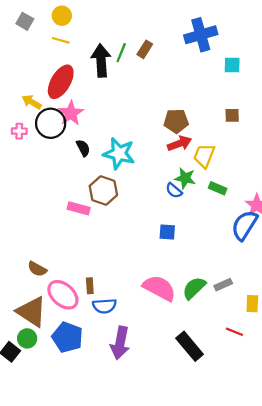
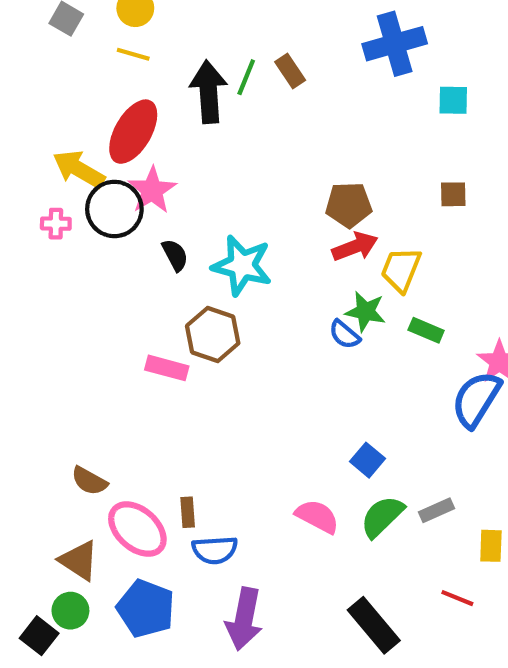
brown rectangle: (145, 49) -> (290, 71), turned -66
yellow arrow: (32, 102) -> (79, 169), size x1.4
blue square: (167, 232) -> (368, 460), moved, turned 36
pink semicircle: (159, 288) -> (317, 516), size x0.7
brown triangle: (32, 312) -> (79, 560), size x0.7

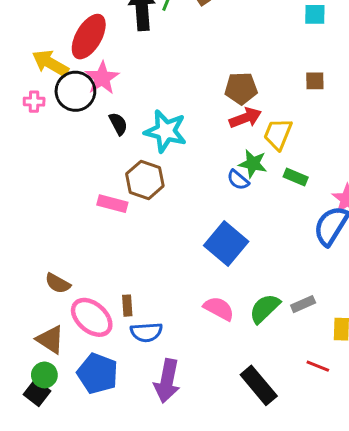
blue square: (368, 460) -> (226, 243), moved, size x1.8
black square: (39, 636) -> (37, 393), moved

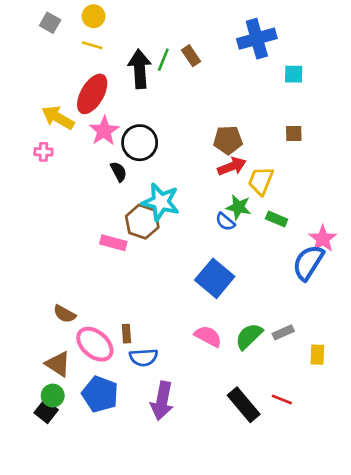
black circle: (75, 91) -> (140, 143), moved
cyan star: (166, 131) -> (161, 202), moved
red line: (318, 366) -> (282, 399), moved

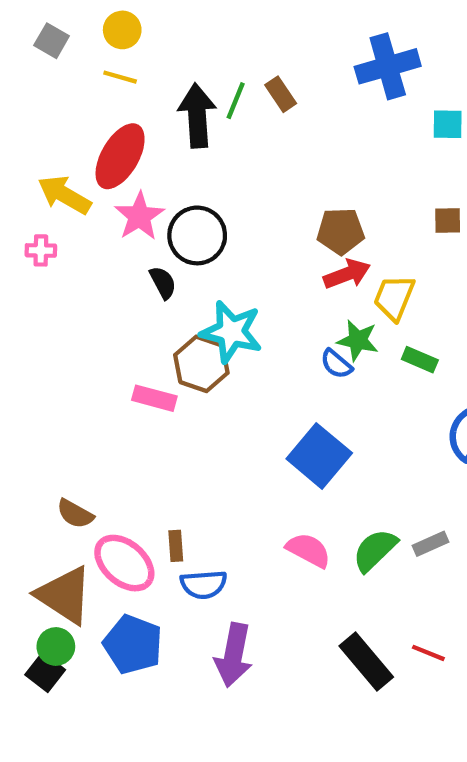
brown triangle: (58, 364) -> (64, 595), size x1.4

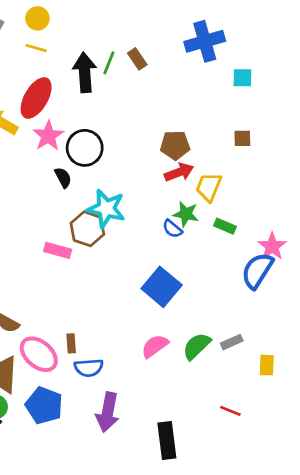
pink semicircle: (308, 550) -> (155, 346), turned -64
black rectangle: (366, 661) -> (167, 441), moved, turned 33

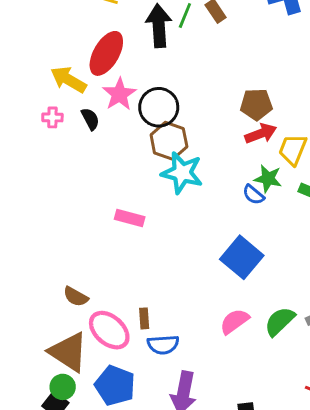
black semicircle: (63, 178) -> (90, 119), moved
brown hexagon: (87, 229) -> (169, 141), moved

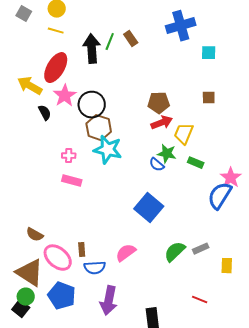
pink cross: (52, 117) -> (69, 156), moved
pink semicircle: (234, 321) -> (126, 253), moved

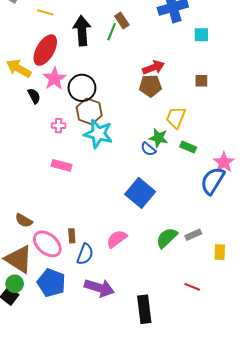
green line: (110, 42) -> (112, 32), moved
red arrow: (162, 123) -> (153, 67), moved
pink cross: (69, 156) -> (59, 126), moved
blue semicircle: (95, 268) -> (85, 254), turned -65
purple arrow: (109, 301) -> (99, 288), turned -84

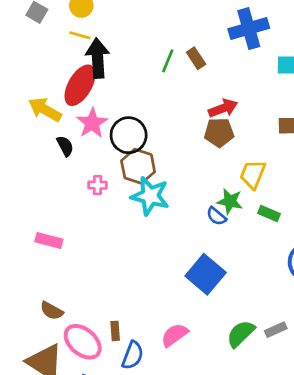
brown rectangle: (122, 20) -> (196, 58), moved
black arrow: (82, 31) -> (98, 58), moved
pink rectangle: (62, 165) -> (49, 241), moved

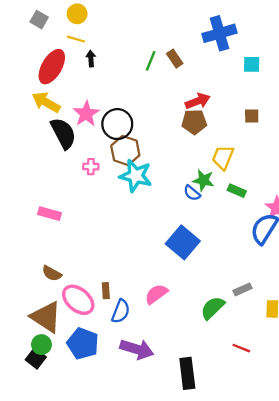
black arrow: (98, 58) -> (91, 59), size x0.5
red ellipse: (80, 85) -> (52, 67), moved
black semicircle: (65, 146) -> (63, 133), size x1.8
green semicircle: (241, 334) -> (213, 308), moved

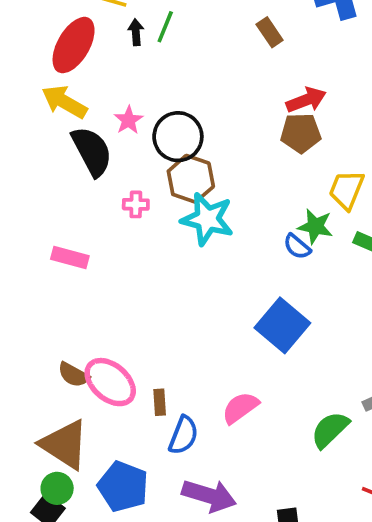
green line: (151, 61) -> (165, 27), moved
pink star: (86, 114) -> (128, 120), size x0.7
pink rectangle: (50, 214) -> (70, 258), moved
pink ellipse: (78, 300) -> (110, 382), moved

